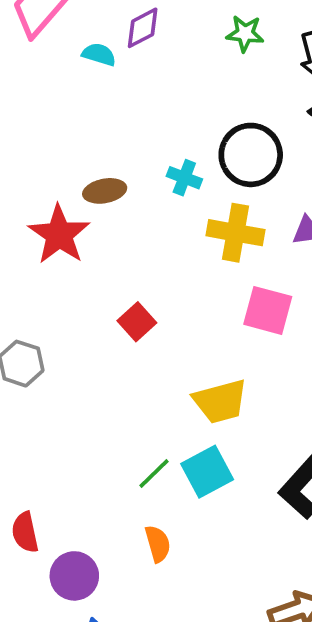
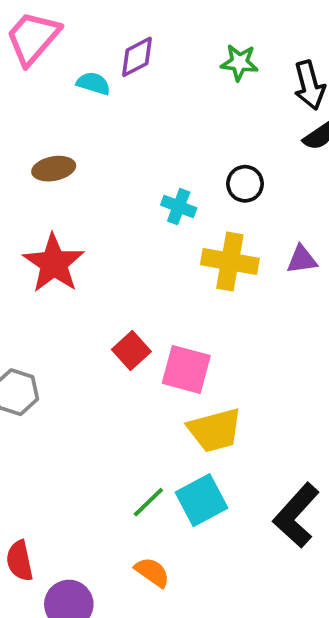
black circle: (251, 155) -> (245, 184), size x0.6
brown ellipse: (105, 191) -> (54, 169), moved
pink square: (268, 310) -> (186, 369), moved
orange semicircle: (158, 544) -> (152, 572), turned -39

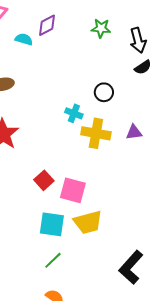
cyan cross: (179, 207) -> (74, 113), moved
cyan square: (201, 500) -> (52, 224), moved, turned 36

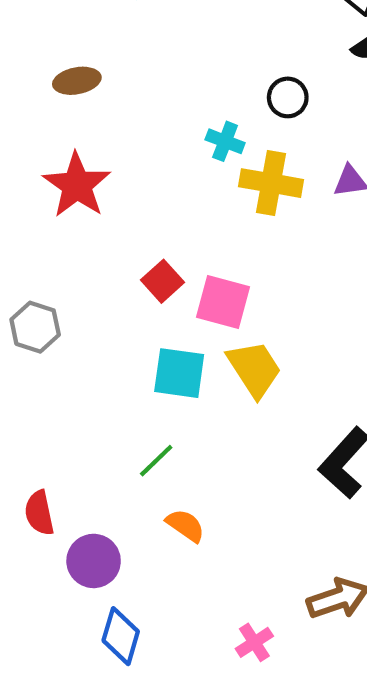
yellow trapezoid: (88, 222) -> (254, 369), turned -108
green line: (53, 260) -> (156, 461), moved

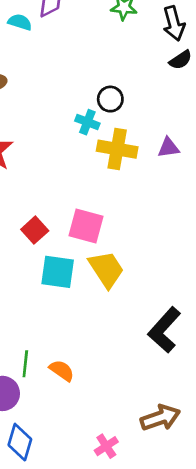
black circle: (288, 97) -> (110, 99), moved
red square: (162, 281) -> (35, 230), moved
green line: (156, 461) -> (25, 364), moved, turned -40

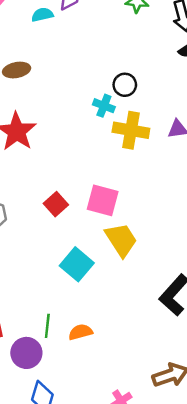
cyan semicircle: (20, 22) -> (42, 15), turned -30
cyan square: (58, 272) -> (77, 264), moved, turned 32
orange semicircle: (62, 371) -> (81, 332), turned -50

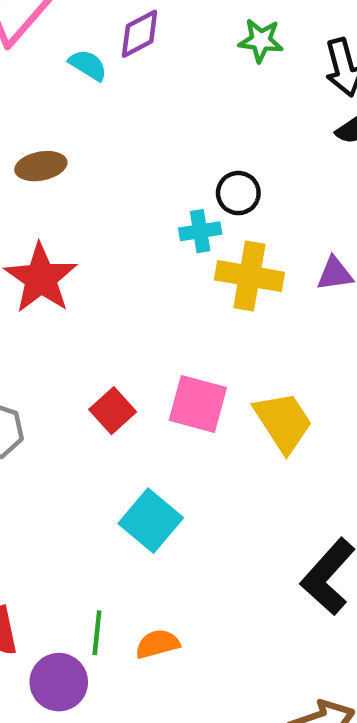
cyan semicircle: (42, 15) -> (88, 65), turned 45
cyan cross: (104, 106) -> (200, 231), turned -30
yellow trapezoid: (121, 240) -> (283, 422), moved

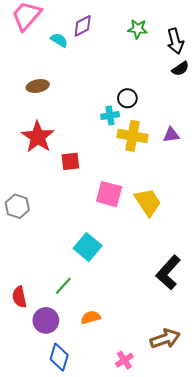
red square: (113, 411) -> (70, 161), moved, turned 36
green line: (97, 633) -> (63, 286), moved, turned 36
orange semicircle: (157, 644) -> (91, 317), moved

